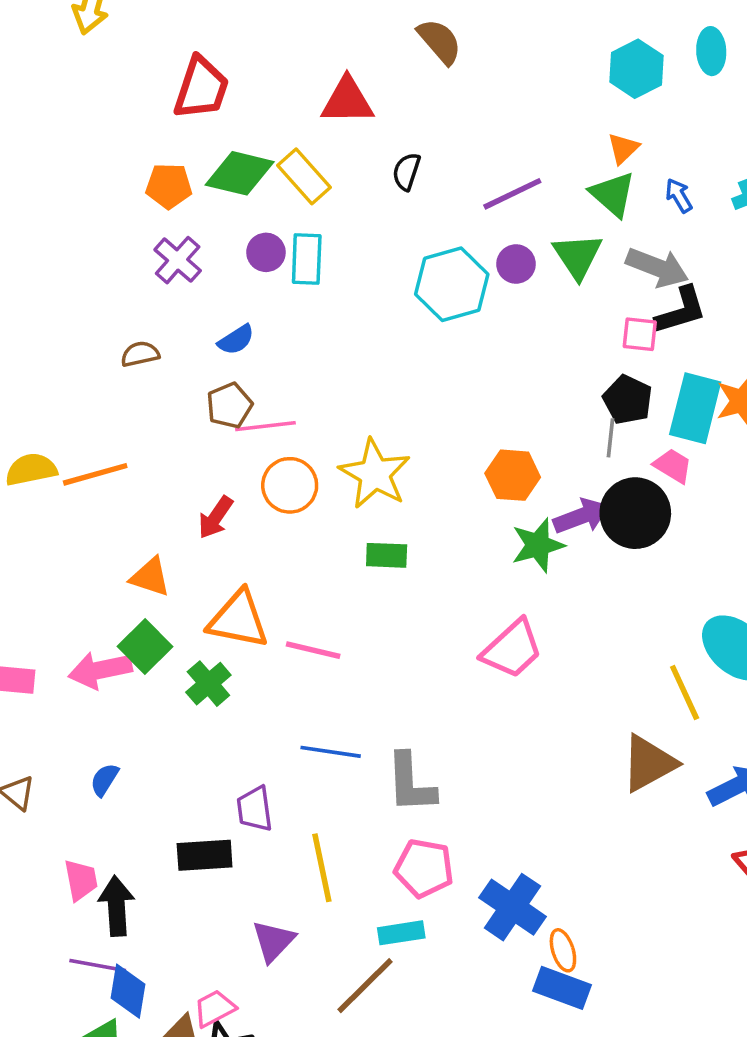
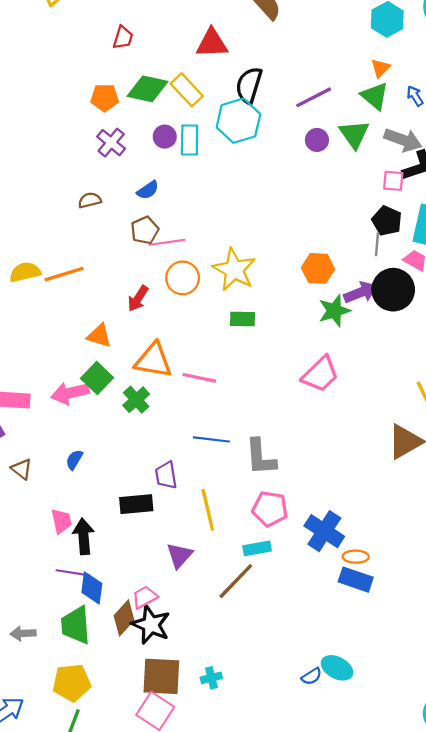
red trapezoid: (201, 88) -> (123, 38), size x0.6
black semicircle: (406, 172) -> (249, 85), size x1.6
cyan hexagon: (452, 284) -> (238, 121), moved
orange ellipse: (563, 950) -> (356, 557), turned -70

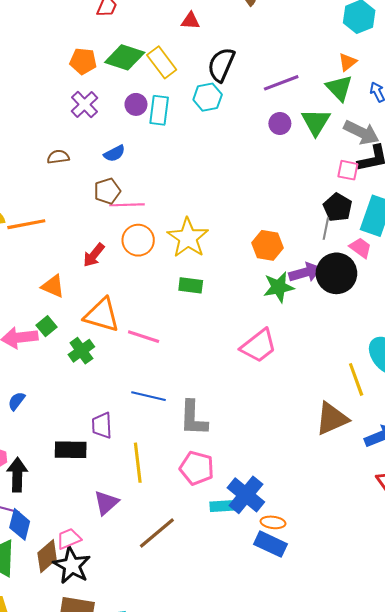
red triangle: (212, 43) -> (190, 21), size x0.6
cyan hexagon: (238, 121) -> (208, 97), size x0.7
green square: (97, 378) -> (47, 326), size x0.7
cyan rectangle: (257, 548) -> (223, 506), moved

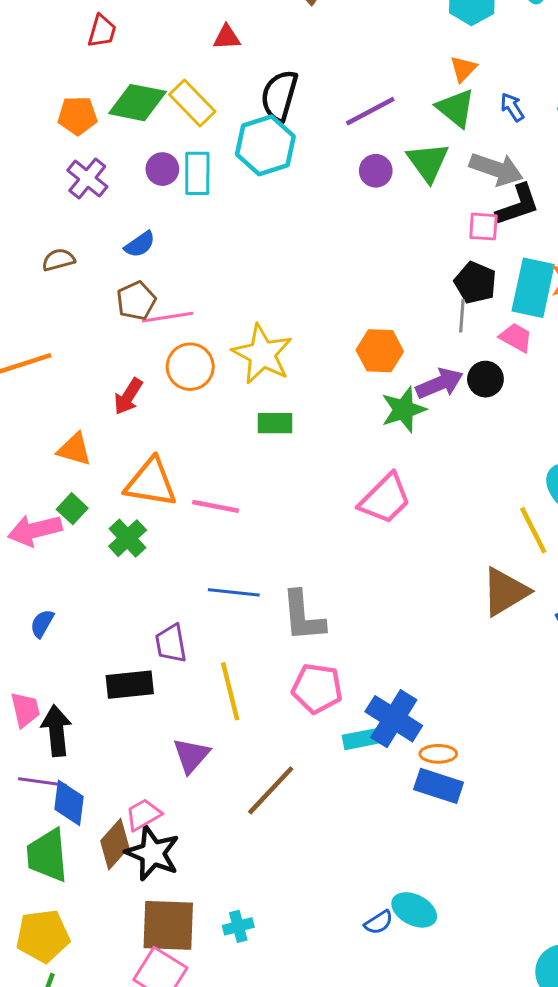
cyan hexagon: (208, 97) -> (265, 145), size x1.4
black circle: (336, 273) -> (485, 379), size x0.6

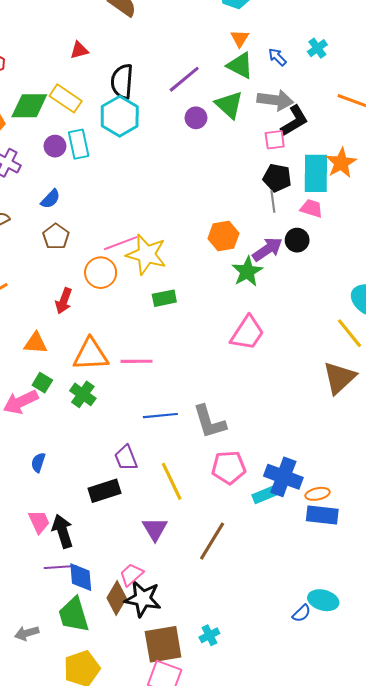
pink line: (168, 317) -> (121, 243), moved

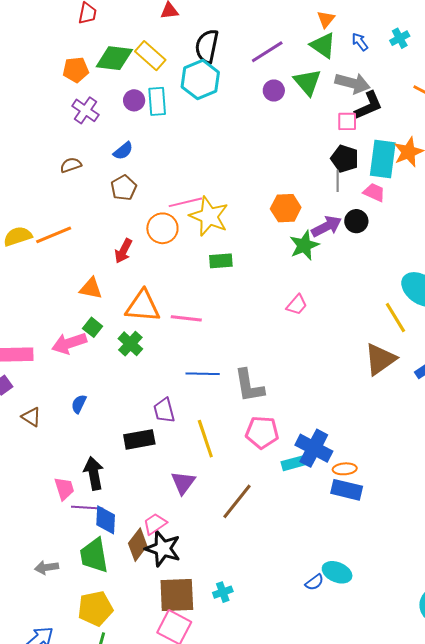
pink trapezoid: (247, 333) -> (297, 305), size x0.6
pink trapezoid: (39, 522) -> (64, 489), moved

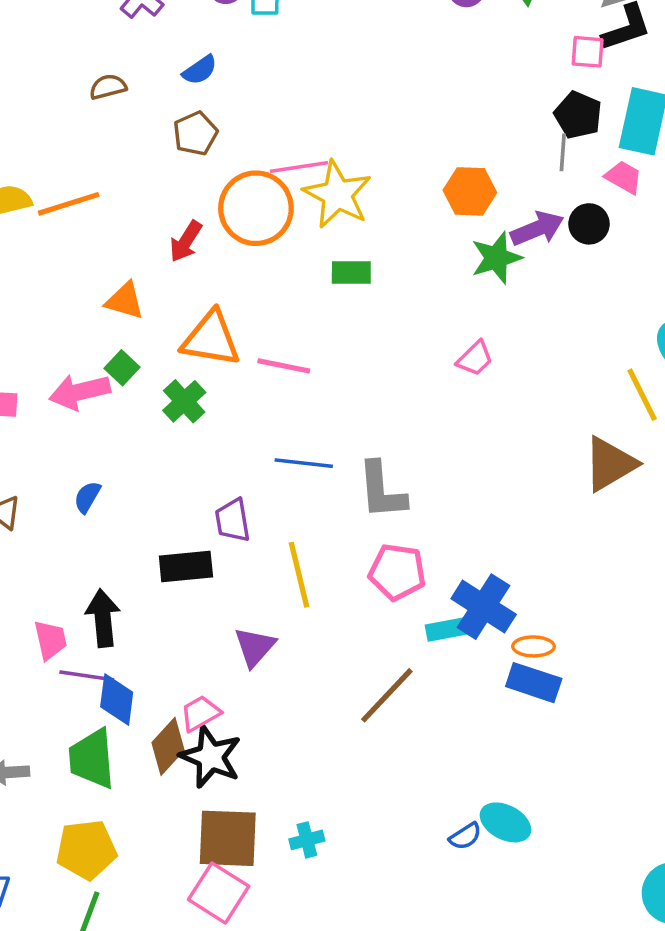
orange circle: (162, 228) -> (256, 208), size x1.4
brown line: (237, 501) -> (387, 695), moved

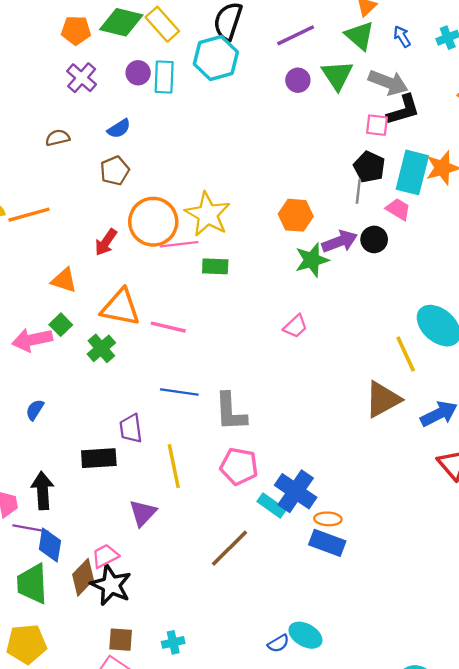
pink line: (299, 167) -> (179, 244), moved
cyan rectangle: (448, 629) -> (272, 505), turned 44
brown square: (228, 838) -> (121, 640), size x0.6

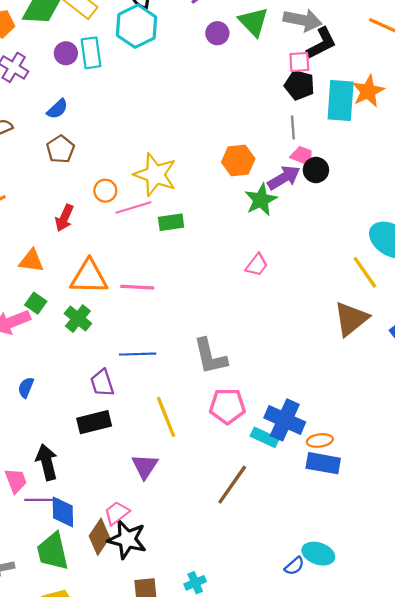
black pentagon: (369, 167) -> (299, 85), moved
pink trapezoid: (398, 209) -> (302, 156), moved
orange circle: (153, 222) -> (105, 191), size x0.5
blue line: (179, 392) -> (138, 354), moved
purple trapezoid: (131, 428) -> (102, 383), moved

